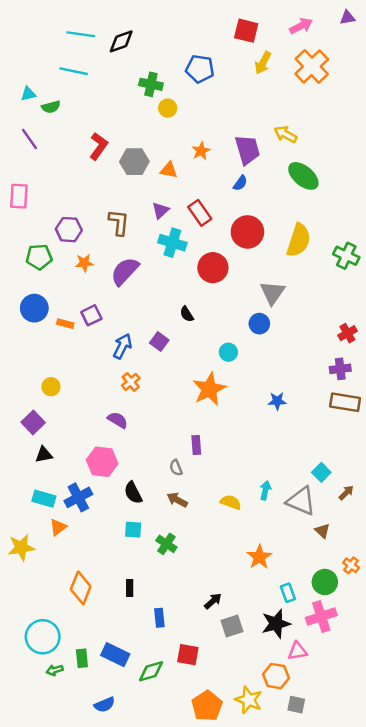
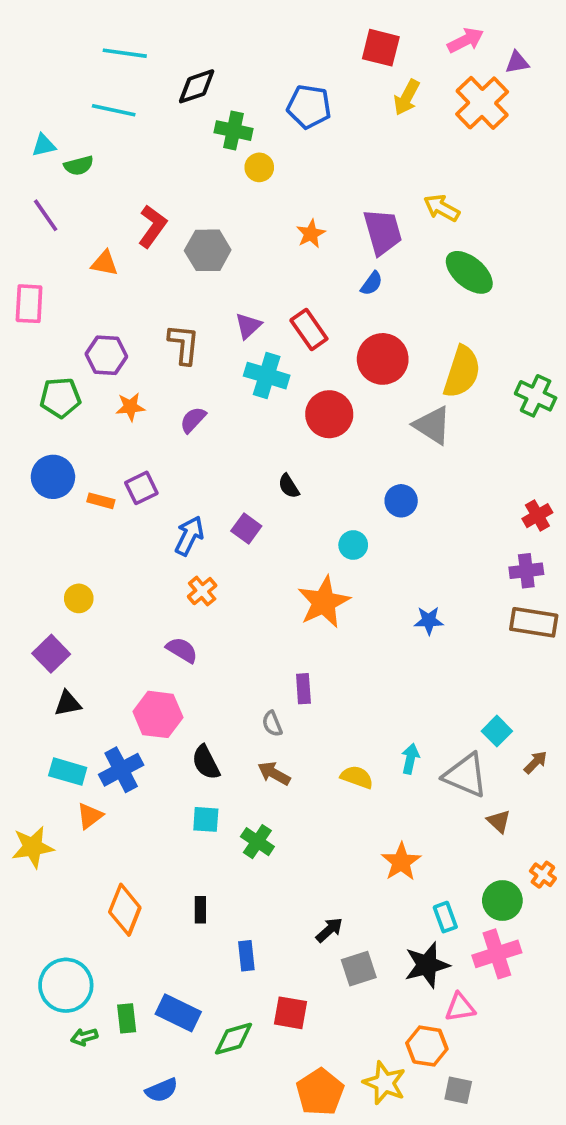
purple triangle: (347, 18) -> (517, 62), moved
black diamond: (121, 41) -> (197, 86), moved
orange triangle: (169, 170) -> (105, 263), moved
purple semicircle: (125, 271) -> (193, 420), size x0.6
gray triangle: (272, 293) -> (432, 425), moved, turned -32

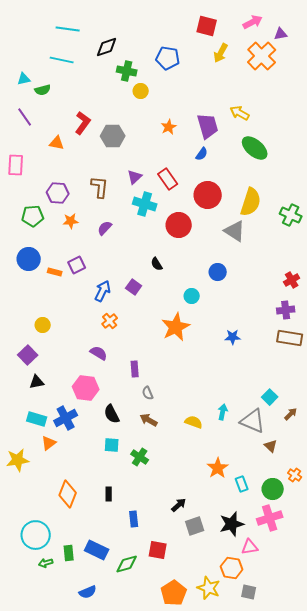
purple rectangle: (303, 689) -> (135, 369), moved
cyan rectangle: (445, 917) -> (242, 484), moved

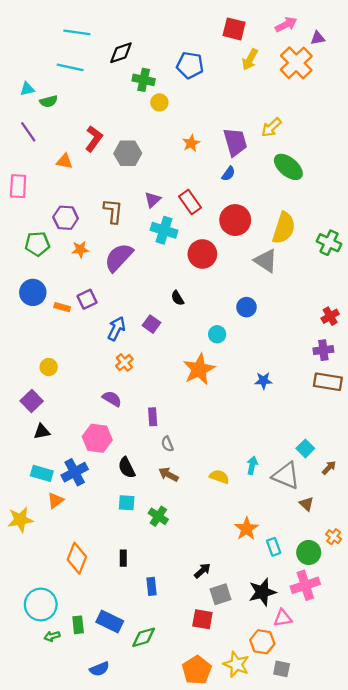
yellow arrow: (240, 113) -> (271, 127), turned -72
purple semicircle: (105, 228) -> (119, 257), size x1.8
red square: (158, 550) -> (202, 619), moved

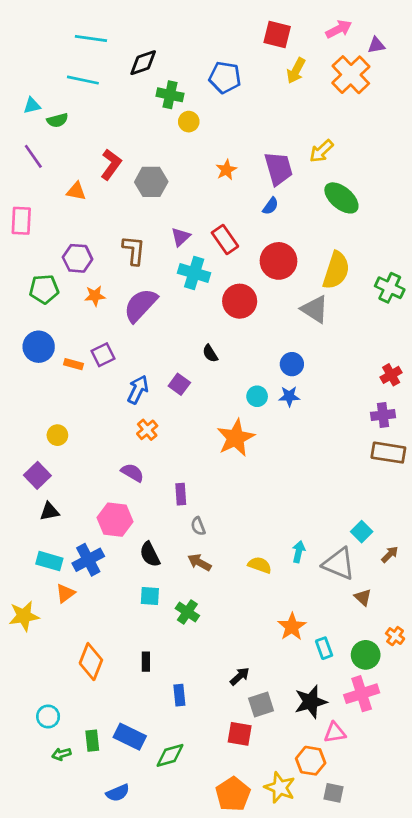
blue star: (263, 381) -> (289, 396), moved
cyan circle: (41, 604) -> (48, 717), size x0.6

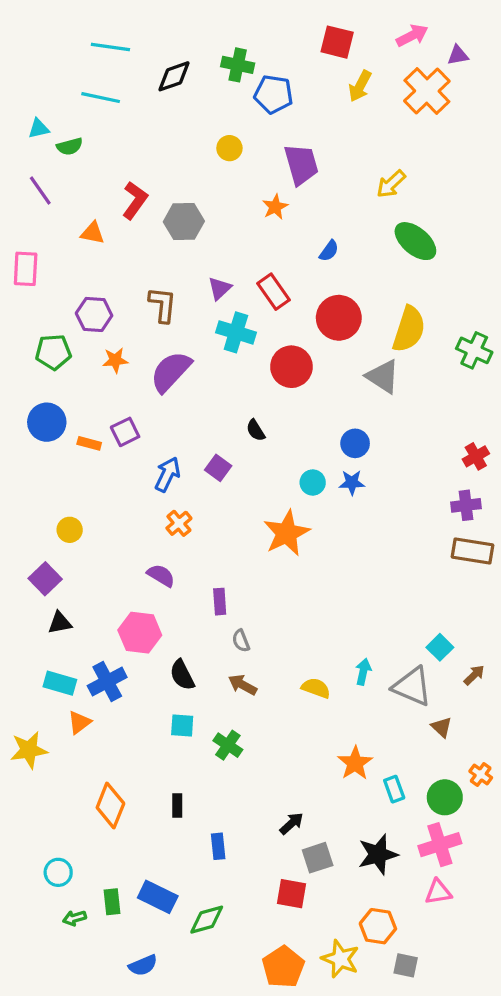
green cross: (170, 95) -> (238, 65), moved
purple trapezoid: (279, 168) -> (301, 164), moved
pink triangle: (335, 733) -> (438, 892), moved

